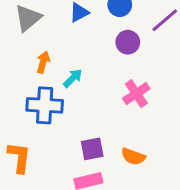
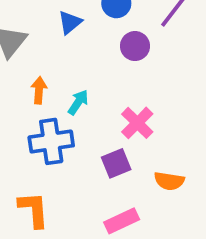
pink cross: (136, 94) -> (137, 123), moved
purple square: (92, 149) -> (116, 163), moved

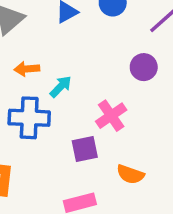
purple circle: (135, 46) -> (144, 67), moved
orange arrow: (39, 90) -> (27, 69), turned -110

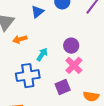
purple circle: (144, 67) -> (71, 46), moved
orange arrow: (27, 69) -> (20, 39), moved

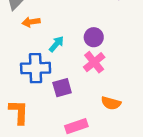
purple square: (63, 87) -> (62, 88), moved

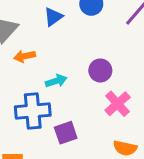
cyan arrow: (56, 44) -> (56, 81), turned 35
pink cross: (94, 62) -> (118, 104), moved

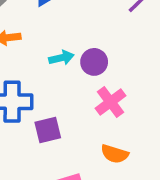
cyan arrow: (56, 81) -> (61, 58), moved

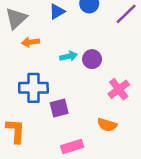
pink cross: (111, 102) -> (119, 89), moved

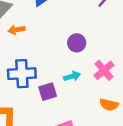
cyan arrow: (69, 56) -> (72, 76), moved
orange semicircle: (107, 125) -> (109, 105), moved

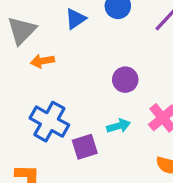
blue cross: (22, 74) -> (49, 122), turned 32

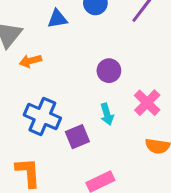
blue triangle: (76, 19) -> (57, 19), turned 30
cyan arrow: (119, 126) -> (107, 114), turned 95

